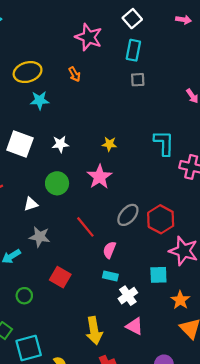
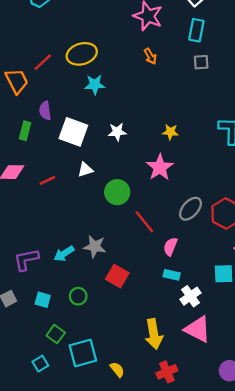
orange arrow: (74, 74) -> (150, 56), moved
green circle: (57, 183) -> (117, 192), moved
white triangle: (31, 204) -> (85, 170), moved
gray star: (40, 237) -> (95, 247), moved
pink triangle: (134, 326) -> (198, 329), size x1.4

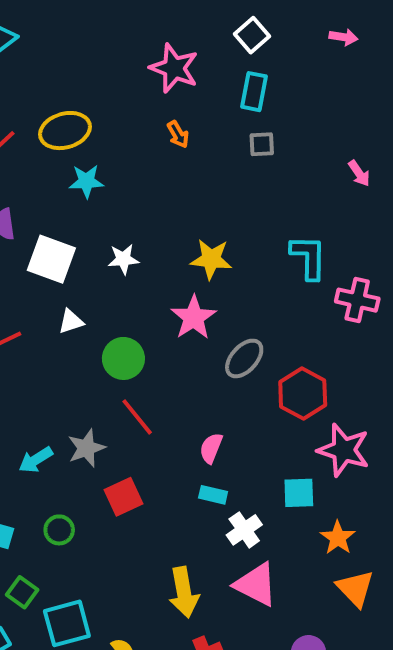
yellow star: (170, 132) -> (211, 259), size x1.5
gray ellipse: (190, 209) -> (244, 358), moved
red line: (144, 222) -> (137, 417), moved
gray star: (95, 247) -> (86, 448), turned -30
red square: (117, 276) -> (123, 497), turned 35

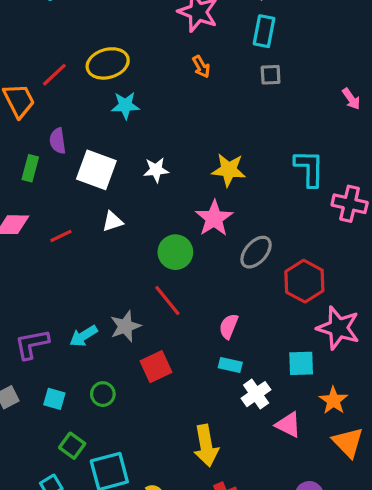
green circle: (123, 358) -> (175, 252), moved
pink triangle: (256, 584) -> (288, 425), moved, size x0.7

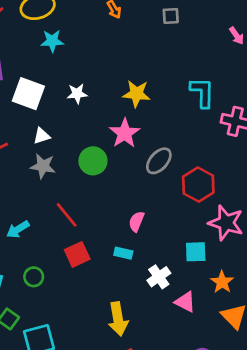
red line: (167, 300) -> (67, 215), moved
gray star: (125, 326) -> (43, 166), moved, turned 30
cyan rectangle: (230, 365) -> (123, 253), moved

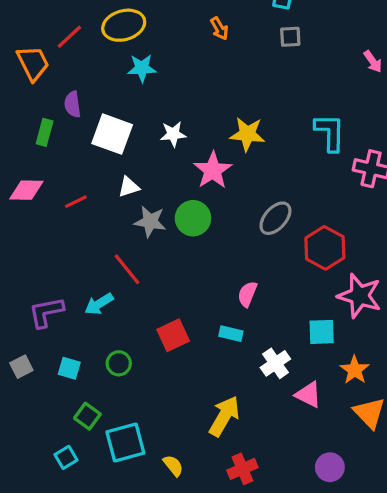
pink star: (125, 133) -> (213, 170), moved
gray star: (43, 166) -> (150, 221), moved
red line: (67, 215) -> (127, 269), moved
yellow arrow: (118, 319) -> (224, 416), turned -140

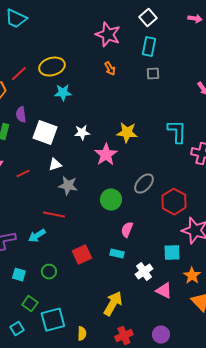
green circle: (193, 218) -> (111, 200), moved
red line: (127, 269) -> (54, 215), turned -40
yellow semicircle: (173, 466) -> (82, 334), turned 40
purple circle: (330, 467) -> (161, 335), moved

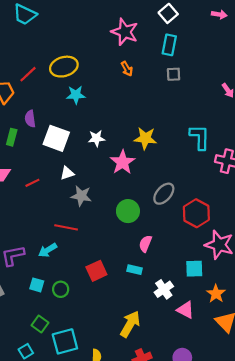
cyan square: (19, 275) -> (37, 285), moved

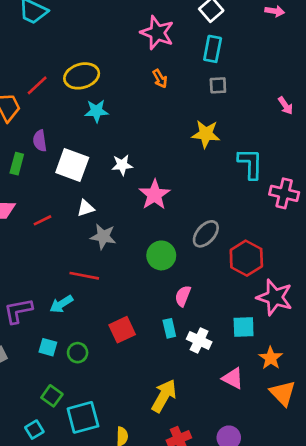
yellow star: (145, 138) -> (206, 134), moved
cyan rectangle: (134, 270) -> (169, 328), turned 64
white cross: (164, 289) -> (199, 340), moved, turned -30

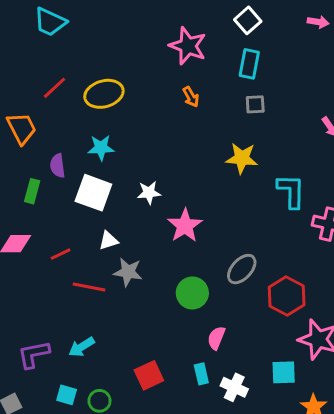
red line: (37, 85) -> (55, 88), moved
cyan star: (96, 111) -> (101, 148), moved
red line: (84, 276) -> (89, 287), moved

